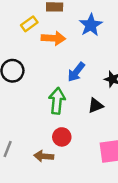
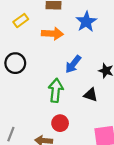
yellow rectangle: (29, 24) -> (21, 21), moved
black triangle: (95, 106) -> (91, 95), turned 40

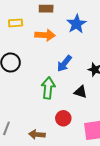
yellow rectangle: (21, 21) -> (16, 23), turned 32
red circle: (60, 123) -> (63, 118), moved

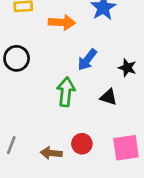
red circle: (63, 118) -> (82, 144), moved

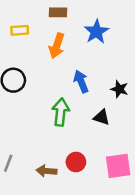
orange arrow: (62, 22) -> (57, 46), turned 105
blue arrow: (87, 60) -> (81, 81), turned 120

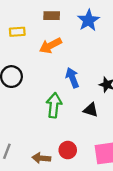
blue star: (96, 32) -> (88, 20), moved
orange arrow: (57, 46) -> (50, 46), turned 45

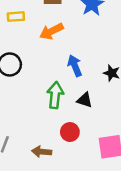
black triangle: (91, 110) -> (85, 100), moved
red circle: (68, 150) -> (70, 132), moved

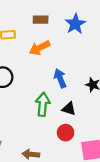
red circle: (70, 132) -> (66, 133), moved

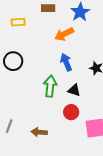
orange arrow: (39, 48) -> (64, 34), moved

